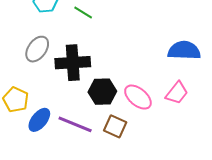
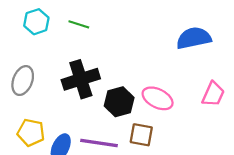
gray ellipse: (37, 49) -> (23, 81), moved
pink trapezoid: (177, 93) -> (213, 94), moved

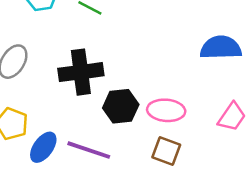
pink ellipse: (158, 98) -> (166, 110), turned -32
brown square: (141, 135) -> (166, 151), moved

